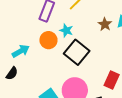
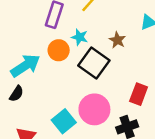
brown star: (105, 24) -> (117, 40), moved
cyan arrow: (21, 51) -> (25, 66), size x1.4

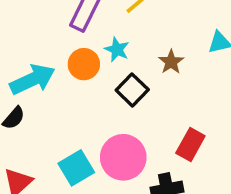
black square: (94, 63) -> (132, 90), size x0.7

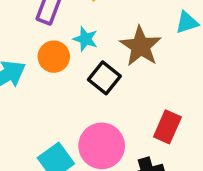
brown star: (171, 62) -> (141, 46), size x1.6

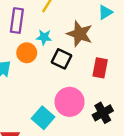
red rectangle: (167, 127) -> (100, 68), moved

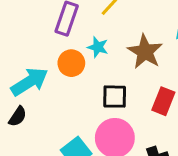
black square: (61, 59) -> (115, 97), moved, turned -36

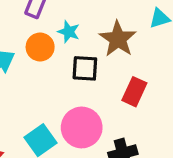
black square: (115, 97) -> (85, 68), moved

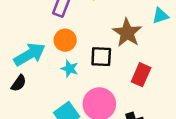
cyan star: (69, 32) -> (70, 69), moved

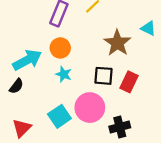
cyan triangle: (160, 16) -> (148, 28), turned 42
black square: (101, 57) -> (104, 76), moved

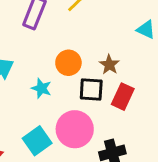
brown star: (117, 43) -> (109, 65), moved, size x0.6
orange circle: (60, 48) -> (68, 63), moved

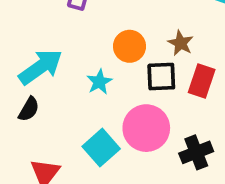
cyan star: (41, 88) -> (99, 82), turned 30

